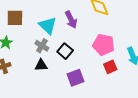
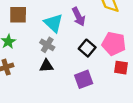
black square: (65, 51) -> (87, 48), moved
red square: (110, 67) -> (121, 68), turned 32

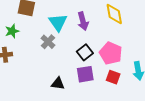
black triangle: (46, 66) -> (58, 84), moved
purple square: (84, 79) -> (85, 74), moved

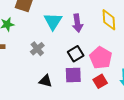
gray cross: (48, 42) -> (37, 49), moved
red square: (113, 77) -> (100, 81), turned 32

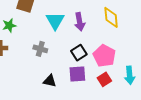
gray cross: (37, 49) -> (40, 49), turned -32

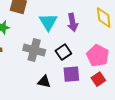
gray cross: (40, 49) -> (34, 50), size x1.5
black square: (79, 53) -> (63, 52), moved

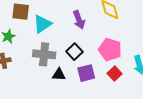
cyan triangle: (48, 22) -> (42, 24), moved, turned 36
black triangle: (44, 82) -> (59, 75), moved

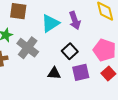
cyan triangle: (42, 24) -> (50, 23), moved
gray cross: (44, 54) -> (28, 48), moved, turned 30

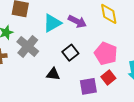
purple arrow: (75, 20) -> (77, 22), turned -48
purple square: (81, 72) -> (88, 86), moved

